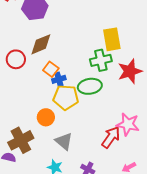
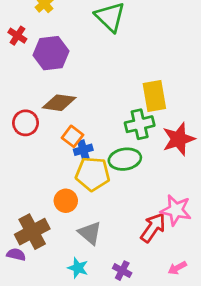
brown diamond: (41, 44) -> (59, 103), turned 30

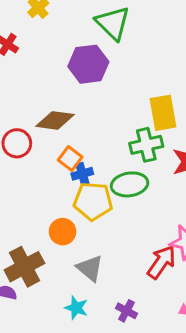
purple hexagon: (51, 53) -> (88, 64), moved

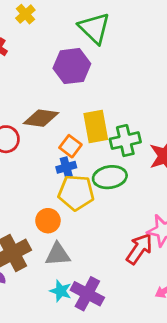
yellow rectangle: (163, 113) -> (96, 127), moved
orange square: (70, 159) -> (70, 146), moved
gray triangle: (90, 268) -> (58, 254), moved, turned -44
purple cross: (126, 311) -> (87, 294), moved, size x1.6

